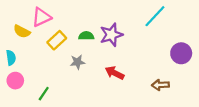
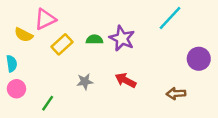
purple star: (111, 35) -> (122, 38), turned -30
gray star: (77, 62) -> (85, 82), moved

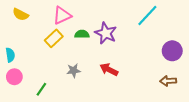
pink triangle: (45, 19) -> (62, 15), moved
yellow semicircle: (24, 35) -> (21, 14), moved
brown arrow: (176, 94) -> (168, 81), moved

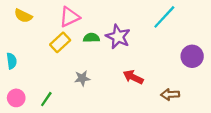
red arrow: (109, 69) -> (133, 77), moved
pink circle: (14, 77) -> (16, 98), moved
brown arrow: (168, 81) -> (170, 94), moved

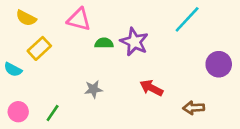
pink triangle: (69, 17) -> (79, 19), turned 40
yellow rectangle: (60, 42) -> (39, 48), moved
cyan semicircle: (12, 61) -> (13, 70), turned 126

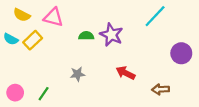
pink triangle: (79, 19) -> (53, 17), moved
cyan semicircle: (13, 70) -> (11, 39), moved

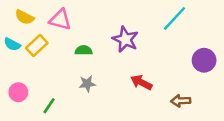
green semicircle: (86, 36) -> (84, 50), moved
pink circle: (15, 93) -> (18, 92), moved

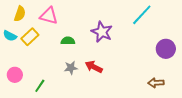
yellow semicircle: (24, 17) -> (20, 14), turned -98
red arrow: (141, 82) -> (94, 67), moved
brown arrow: (181, 101) -> (156, 83), moved

